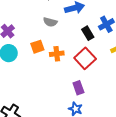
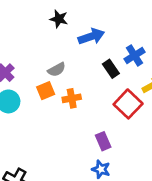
gray semicircle: (50, 22) -> (57, 70), moved, turned -40
red square: (85, 58) -> (128, 104), moved

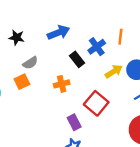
black star: (59, 19) -> (17, 38), moved
orange cross: (72, 98) -> (62, 84), moved
red square: (128, 104) -> (96, 103), moved

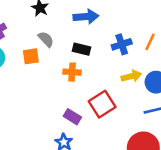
black rectangle: (77, 59) -> (82, 49), moved, turned -56
gray semicircle: (30, 63) -> (46, 39), turned -119
purple rectangle: (74, 122) -> (72, 117), turned -49

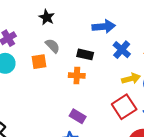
blue arrow: (86, 17) -> (104, 26), moved
blue cross: (122, 44) -> (122, 50), turned -30
red square: (102, 104) -> (124, 107), moved

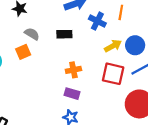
orange cross: (77, 75) -> (73, 70), moved
red square: (124, 107) -> (113, 74), turned -30

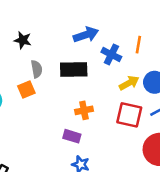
gray semicircle: (32, 34) -> (37, 69), turned 48
black rectangle: (64, 34) -> (74, 69), size x1.5
purple rectangle: (72, 94) -> (72, 136), moved

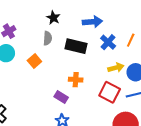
black star: (23, 40) -> (53, 18), moved
orange square: (26, 90) -> (34, 61), moved, turned -32

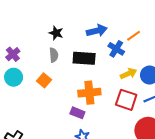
orange line: (131, 40) -> (134, 36), moved, turned 40
orange cross: (76, 80) -> (89, 93), size x1.5

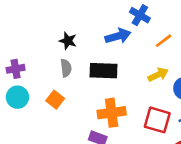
blue cross: (116, 49) -> (140, 15), moved
purple cross: (13, 54) -> (16, 69), turned 32
yellow arrow: (129, 74) -> (158, 75), moved

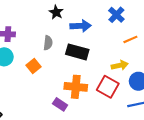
blue arrow: (118, 36) -> (81, 26), moved
black star: (68, 41) -> (56, 12), moved
red square: (157, 120) -> (108, 87), moved

